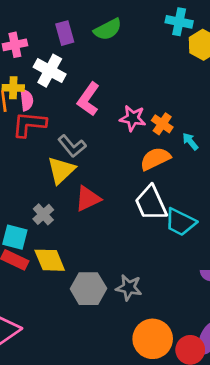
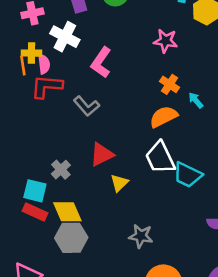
pink star: (133, 118) -> (166, 41), moved
yellow triangle: (61, 170) -> (119, 183), moved, size x0.7
gray hexagon: (88, 289) -> (71, 238), moved

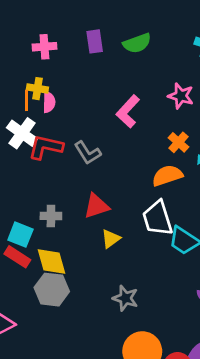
white cross: (65, 37) -> (22, 133), moved
pink L-shape: (101, 62) -> (128, 111), moved
red L-shape: (47, 86) -> (46, 147), moved
gray cross: (61, 170) -> (51, 216), turned 36

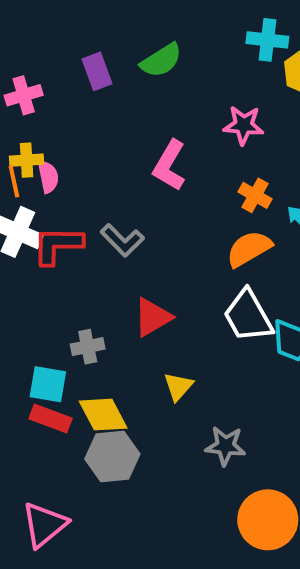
yellow triangle: (111, 239) -> (178, 386), moved

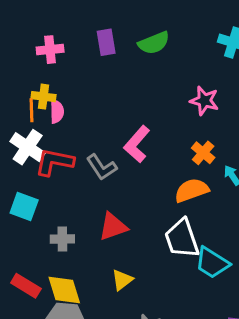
pink L-shape: (169, 165) -> (137, 144), moved
cyan square: (48, 384) -> (24, 206), moved

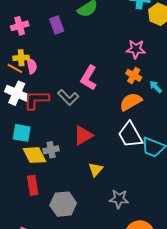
purple rectangle: (106, 42) -> (57, 25), moved
pink star: (204, 101) -> (136, 49), moved
orange line: (32, 110) -> (15, 68), turned -49
red rectangle: (26, 286) -> (33, 185), turned 60
yellow diamond: (64, 290) -> (34, 155), moved

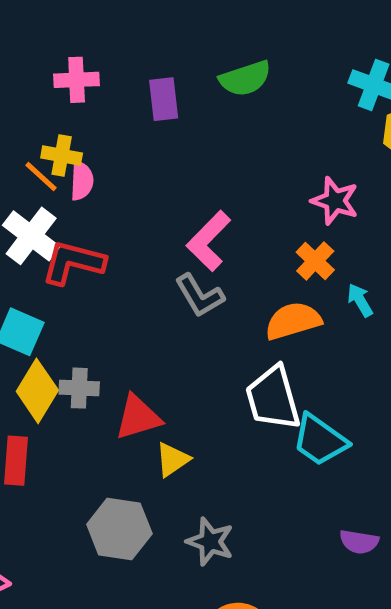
gray L-shape: (68, 97) -> (200, 296), moved
red triangle: (83, 135) -> (138, 417), moved
yellow diamond: (34, 155) -> (37, 391), turned 45
gray hexagon: (63, 204) -> (119, 529), moved

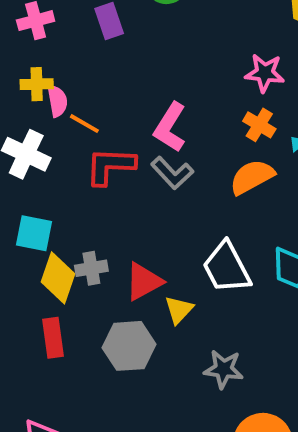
orange line: (41, 177) -> (84, 124), moved
red L-shape: (73, 262) -> (110, 166), moved
white trapezoid: (273, 398) -> (227, 268), moved
gray hexagon: (119, 529) -> (129, 346), moved

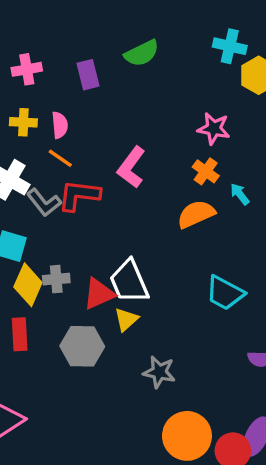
pink semicircle: (57, 101) -> (60, 125), moved
gray L-shape: (172, 173) -> (44, 202), moved
white trapezoid: (227, 268) -> (129, 282), moved

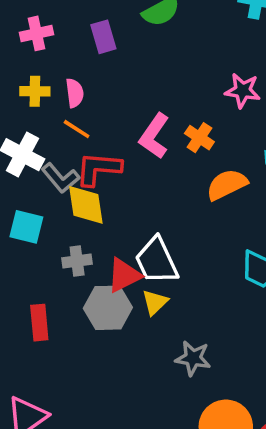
orange cross: (206, 171) -> (199, 138), moved
yellow diamond: (28, 285) -> (86, 205), moved, turned -30
gray hexagon: (82, 346) -> (108, 308), moved

